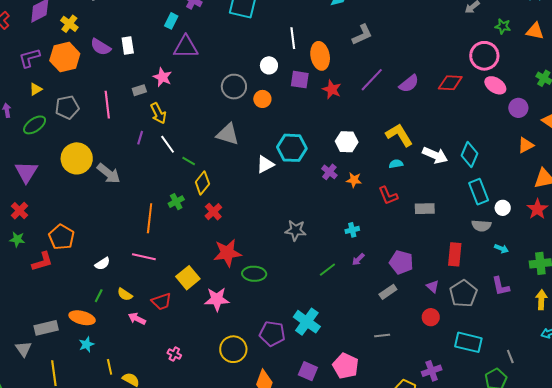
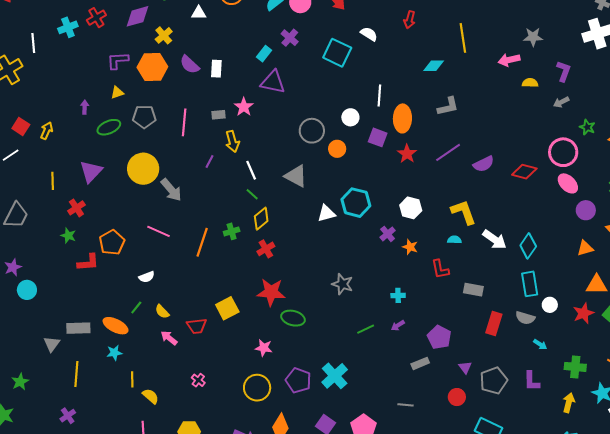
white line: (168, 144) -> (251, 170), moved
red rectangle: (455, 254) -> (494, 323), moved
pink line: (144, 257) -> (159, 231), moved
pink star: (217, 299) -> (264, 348), moved, size x0.7

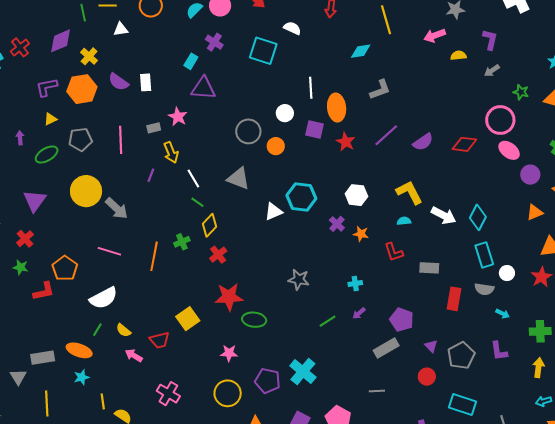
white semicircle: (147, 277) -> (104, 298), size x1.8
gray rectangle: (420, 363) -> (386, 348), size x1.4
pink cross: (198, 380) -> (168, 394), size x1.6

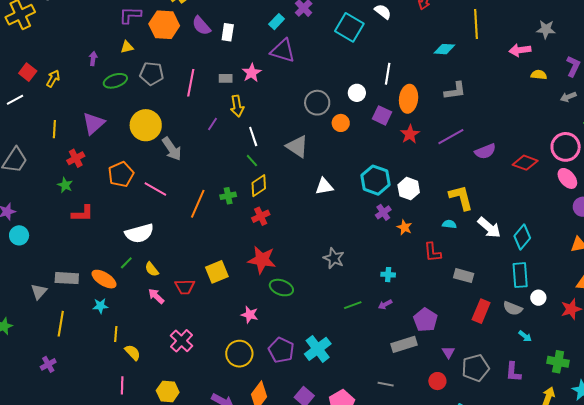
cyan hexagon: (301, 197) -> (375, 180), moved
orange pentagon: (65, 268) -> (121, 174), moved

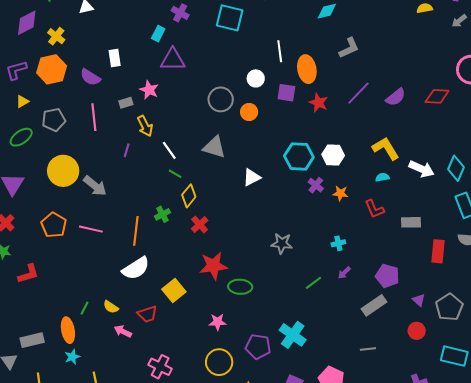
purple semicircle: (201, 26) -> (90, 77), moved
white semicircle: (139, 233) -> (136, 268), moved
orange ellipse: (104, 279) -> (68, 330), turned 65

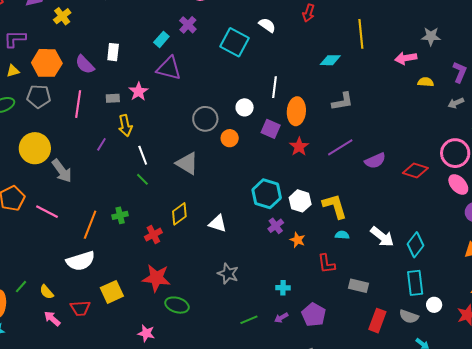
orange hexagon: (52, 69) -> (47, 63), moved
yellow L-shape: (386, 148) -> (335, 206), moved
white triangle: (252, 177) -> (218, 223), moved, turned 30
yellow diamond: (189, 196) -> (179, 214), moved
purple pentagon: (387, 276) -> (314, 315), moved

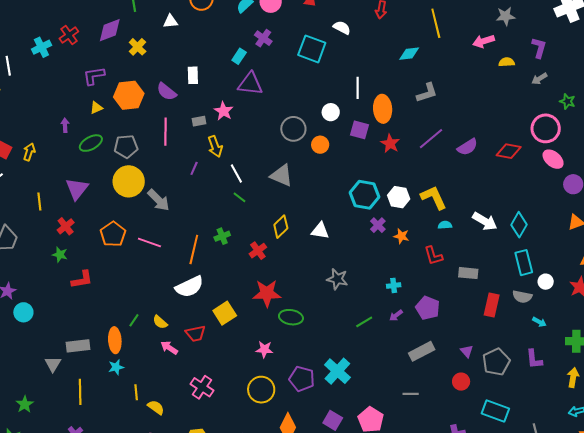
gray pentagon: (39, 96) -> (126, 146), moved

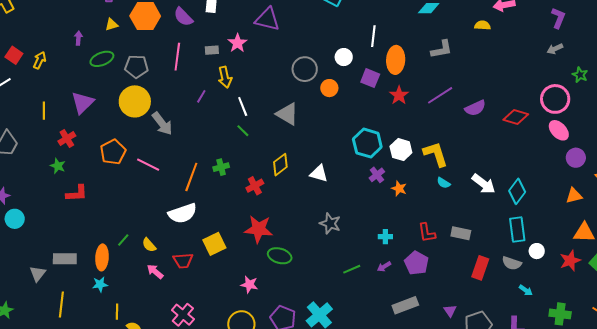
yellow semicircle: (507, 62) -> (482, 25), moved
cyan semicircle: (445, 225) -> (444, 183), turned -152
red L-shape: (433, 256) -> (427, 233), moved

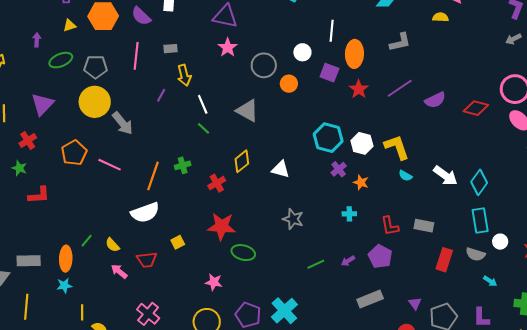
pink star: (237, 43) -> (228, 47), moved
cyan cross: (385, 237) -> (349, 214), moved
yellow square: (214, 244) -> (178, 242), size x0.6

